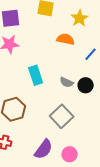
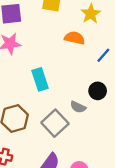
gray semicircle: (67, 82) -> (78, 107), moved
gray square: (62, 116) -> (55, 123), moved

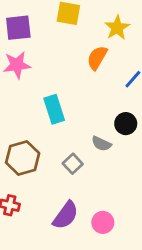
orange semicircle: (75, 38) -> (97, 58), turned -72
gray square: (55, 123) -> (73, 164), size x0.6

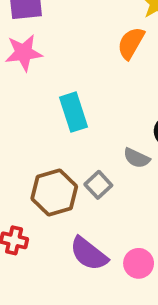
brown hexagon: (23, 158) -> (54, 192), moved
purple semicircle: (66, 215) -> (89, 254), turned 92

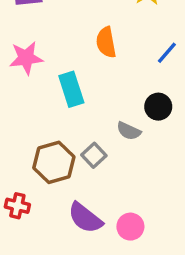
orange semicircle: (131, 43) -> (106, 42), moved, turned -40
pink star: (24, 53) -> (26, 58), moved

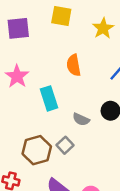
pink star: (26, 58) -> (17, 76), turned -30
gray semicircle: (129, 131) -> (81, 119), moved

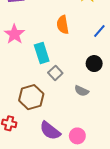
gray semicircle: (81, 119) -> (82, 91), moved
gray square: (65, 145) -> (55, 73), moved

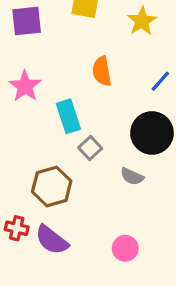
black circle: (94, 64) -> (152, 133), size x1.6
purple semicircle: (50, 131) -> (52, 240), moved

